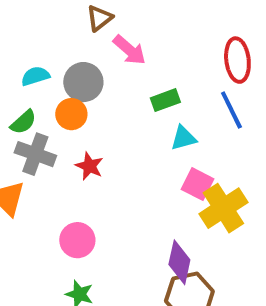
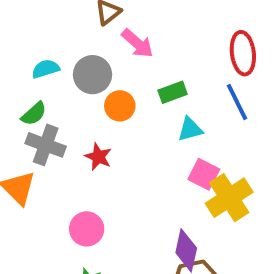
orange circle: (71, 114) -> (120, 106), moved

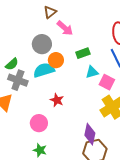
cyan semicircle: (46, 69) -> (44, 70), moved, size x1.5
red star: (98, 157) -> (57, 100), moved
pink square: (204, 174) -> (107, 82), moved

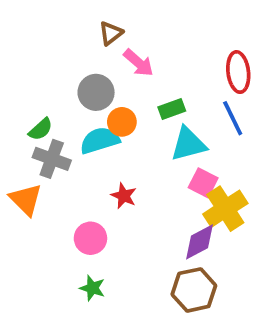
cyan triangle: (92, 72) -> (188, 144), size x1.5
pink square: (107, 82) -> (203, 183), moved
purple diamond: (90, 134) -> (199, 242), moved, turned 50

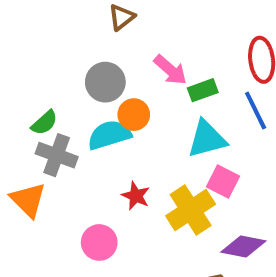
pink arrow: (139, 63) -> (170, 70), moved
green rectangle: (172, 109) -> (203, 90), moved
yellow cross: (225, 209) -> (191, 210), moved
purple diamond: (199, 242) -> (243, 247), moved, turned 39

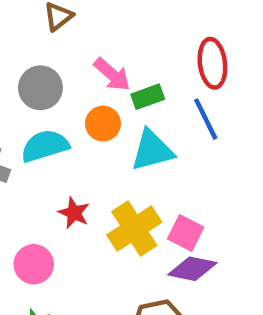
orange circle: (134, 115) -> (103, 124), moved
pink square: (223, 182) -> (186, 233), moved

